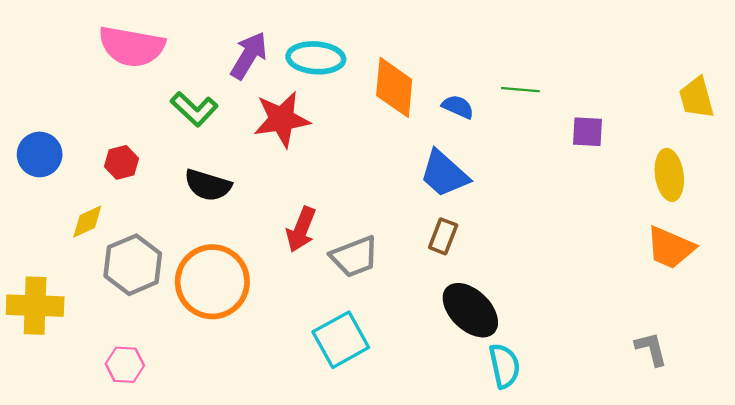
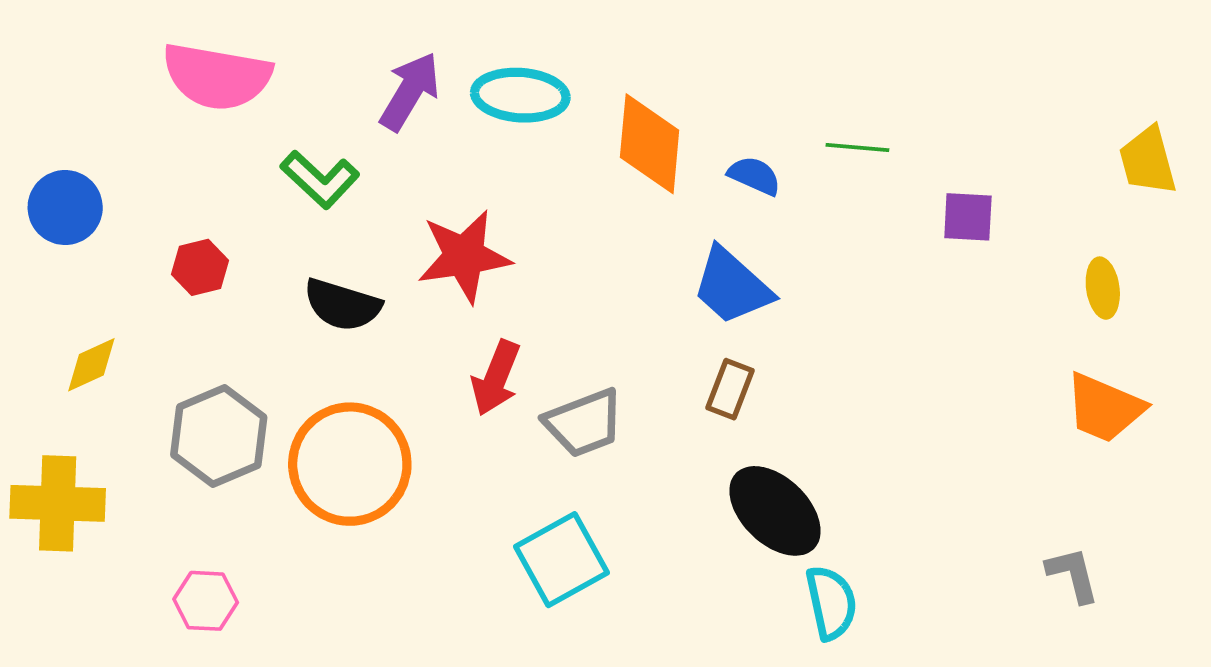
red star: (282, 119) -> (464, 256), moved
blue circle: (40, 154) -> (65, 208), moved
yellow ellipse: (669, 175) -> (1103, 288), size x0.7
yellow diamond: (87, 222) -> (91, 365), moved

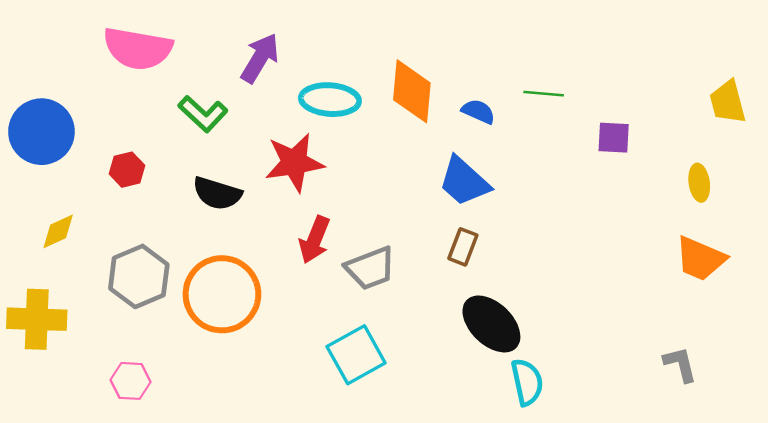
cyan ellipse: (520, 95) -> (330, 100), moved
blue circle: (65, 208) -> (41, 132), size x1.4

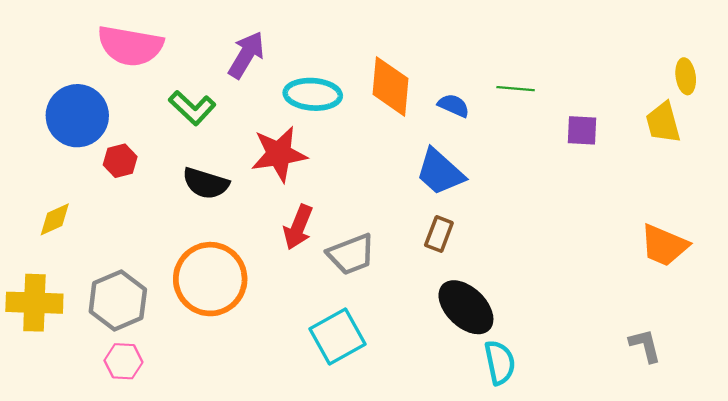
yellow trapezoid: (728, 102) -> (663, 122), moved
blue circle: (41, 132) -> (77, 116), moved
yellow ellipse: (699, 183) -> (686, 76), moved
gray hexagon: (139, 276) -> (118, 300), moved

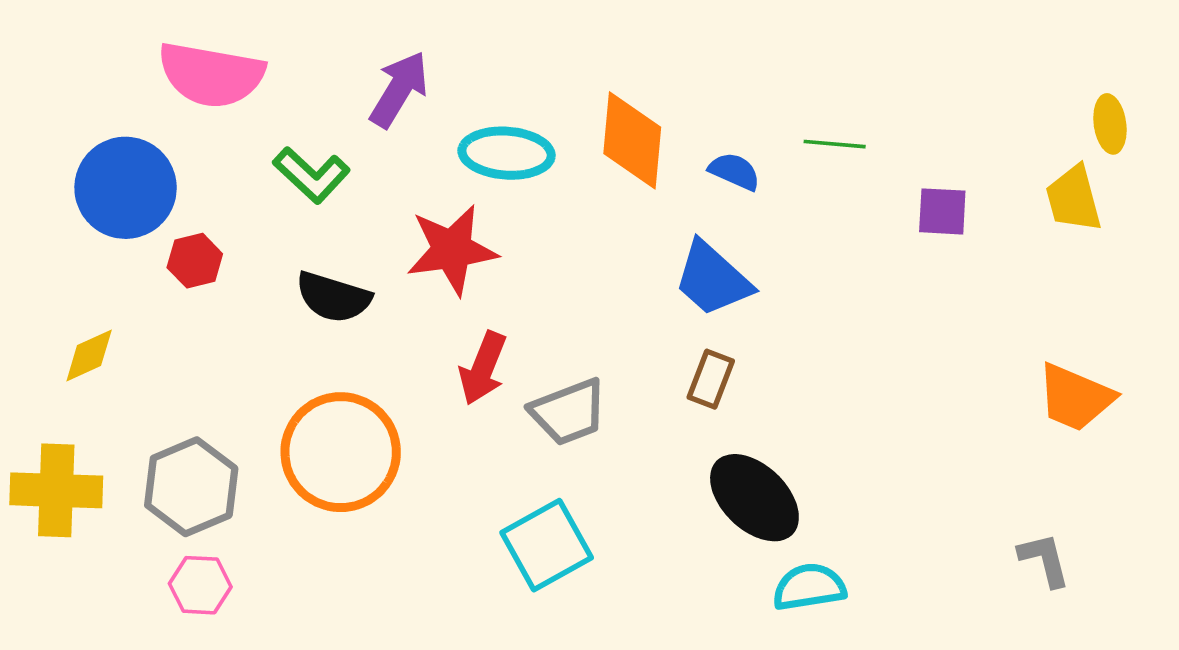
cyan semicircle: (500, 362) -> (809, 587), turned -87

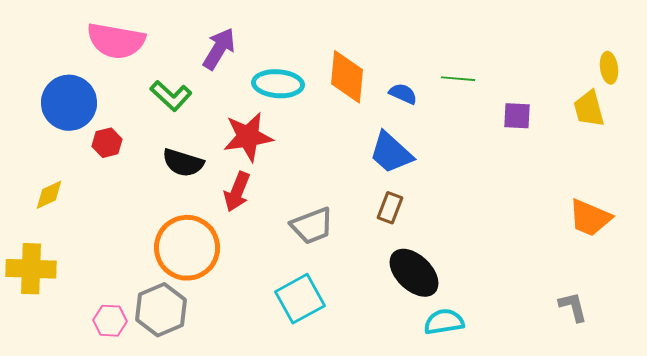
red arrow: (483, 368) -> (237, 192), moved
gray hexagon: (191, 487) -> (161, 310), moved

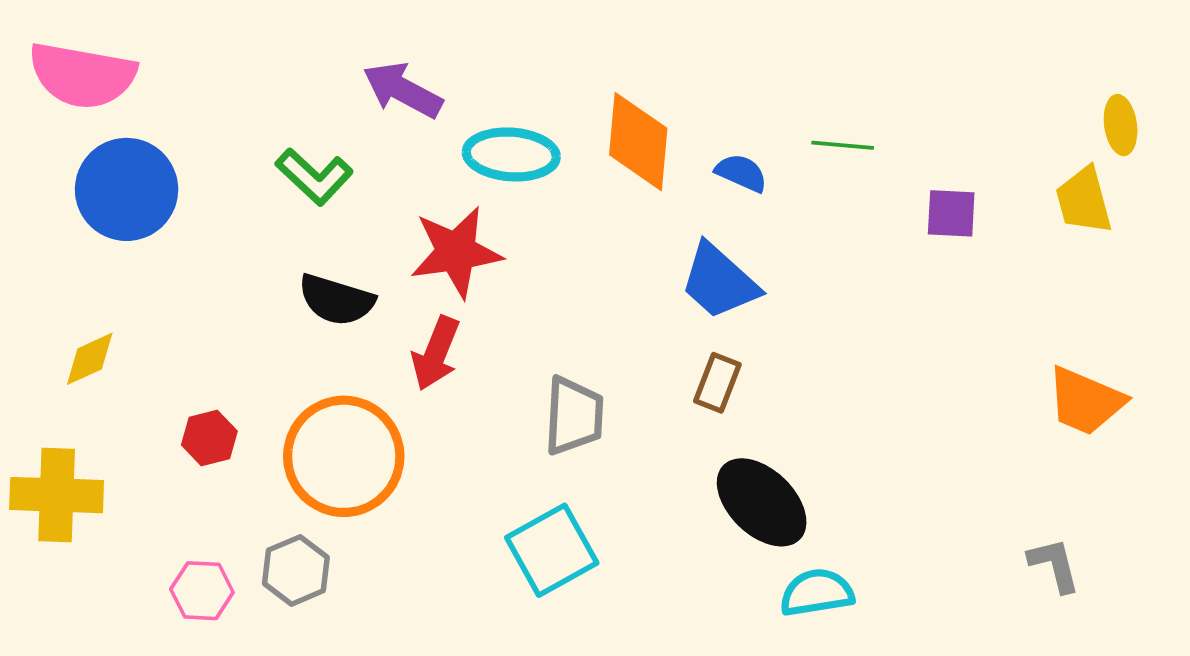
pink semicircle: (116, 41) -> (82, 75), moved
purple arrow: (219, 49) -> (403, 90), turned -93
red hexagon: (107, 143) -> (209, 438), moved
gray trapezoid: (312, 226) -> (574, 416), turned -66
gray hexagon: (161, 310) -> (296, 570), size x0.7

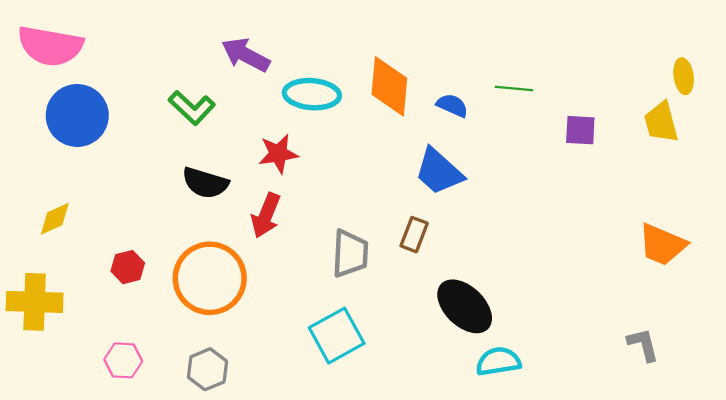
red star: (456, 252) -> (278, 154), size x0.7
brown rectangle: (717, 383) -> (414, 235), moved
gray hexagon: (296, 570) -> (207, 369), moved

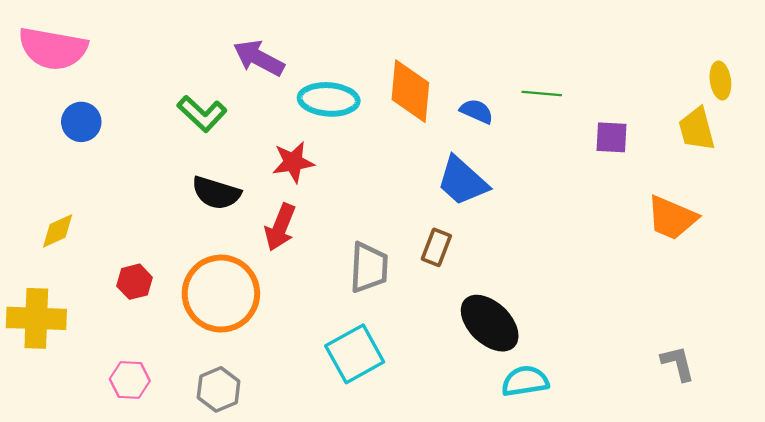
blue circle: (77, 115) -> (81, 122), size x0.6
orange trapezoid: (662, 245) -> (672, 218), moved

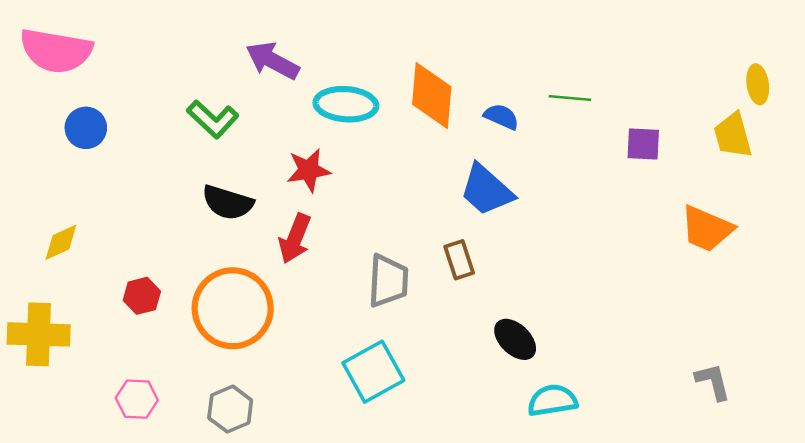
brown rectangle: (436, 247) -> (459, 260), turned -39
black ellipse: (490, 323) -> (515, 339), size x0.7

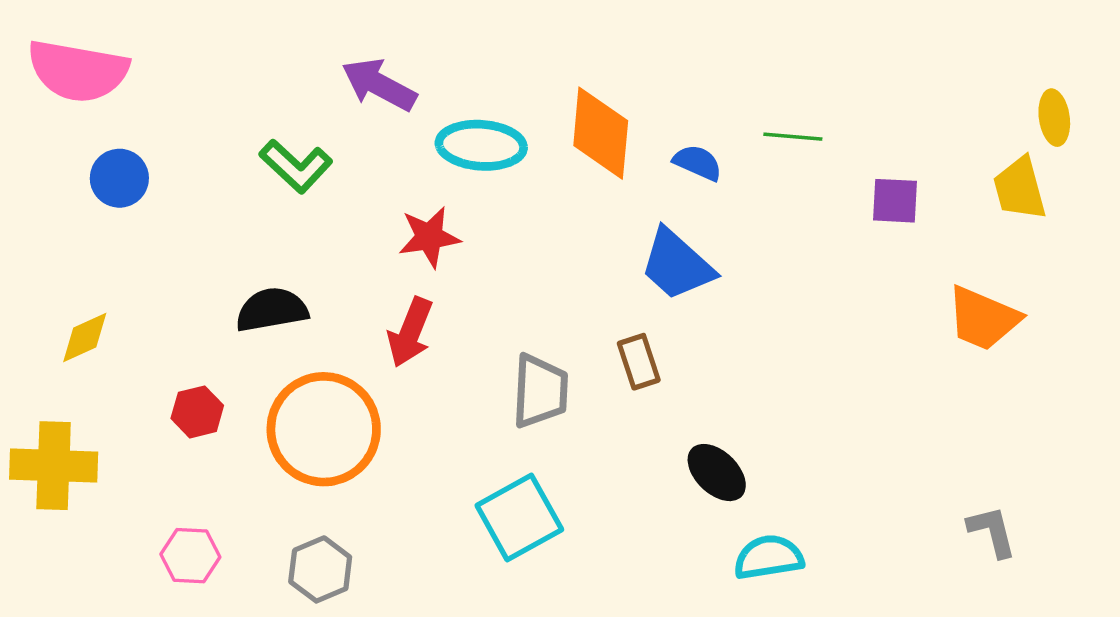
black semicircle: (228, 202) -> (272, 310), moved, turned 153

